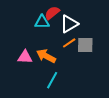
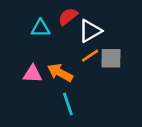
cyan triangle: (42, 22) -> (40, 28), moved
cyan line: (52, 80) -> (68, 104), turned -48

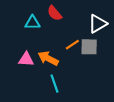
red semicircle: (68, 17) -> (54, 13), turned -91
white triangle: (90, 31) -> (98, 24), moved

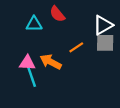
gray square: (89, 47) -> (105, 43), moved
cyan line: (54, 84) -> (32, 77), moved

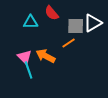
gray square: (105, 43) -> (76, 26), moved
pink triangle: (27, 63) -> (25, 57), turned 42

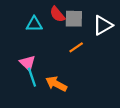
gray square: (76, 26) -> (74, 19), moved
orange arrow: (46, 56) -> (56, 84), moved

